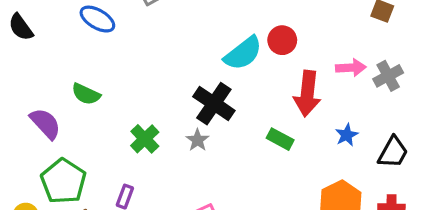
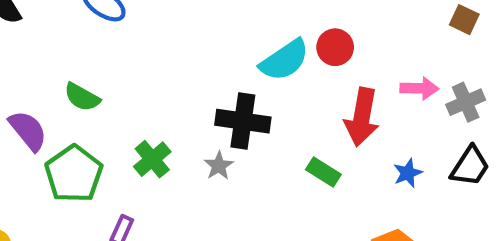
black cross: (214, 104) -> (243, 121), turned -30
black trapezoid: (393, 152) -> (470, 166), moved
green pentagon: (63, 181) -> (74, 174), moved

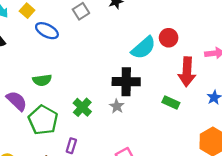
green semicircle: (82, 97) -> (42, 80), turned -30

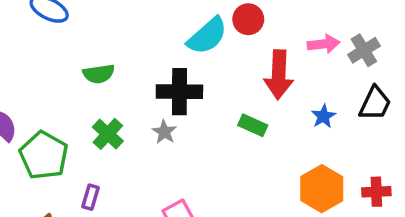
green semicircle: (42, 80) -> (99, 74), moved

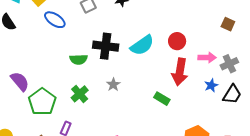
red circle: (248, 19) -> (177, 41), moved
black cross: (179, 92) -> (106, 46), moved
blue star: (324, 116) -> (211, 85), moved
gray star: (164, 132) -> (113, 85), moved

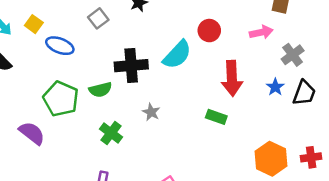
red circle: (177, 41) -> (209, 31), moved
pink arrow: (207, 58) -> (261, 32), moved
green pentagon: (42, 102) -> (61, 99), moved

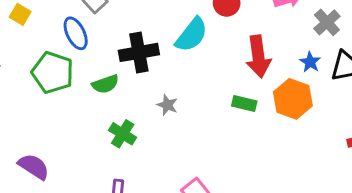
blue ellipse: (60, 46) -> (76, 33), moved, turned 48
green pentagon: (61, 99) -> (53, 72), moved
purple semicircle: (32, 133) -> (34, 167), moved
orange hexagon: (271, 159) -> (293, 99), moved

